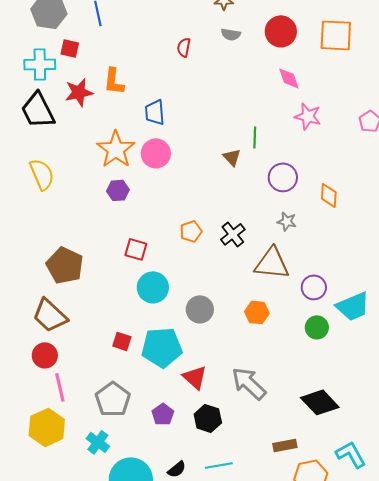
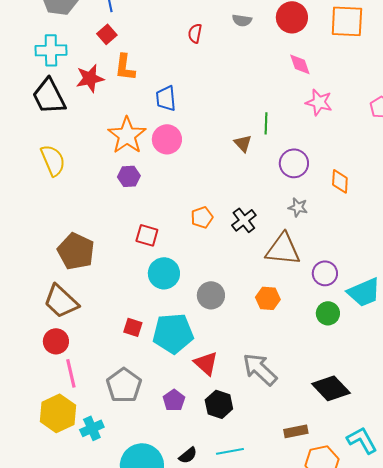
red square: (70, 48) -> (107, 34), moved, turned 36
cyan cross: (98, 442) -> (92, 428), moved, turned 30

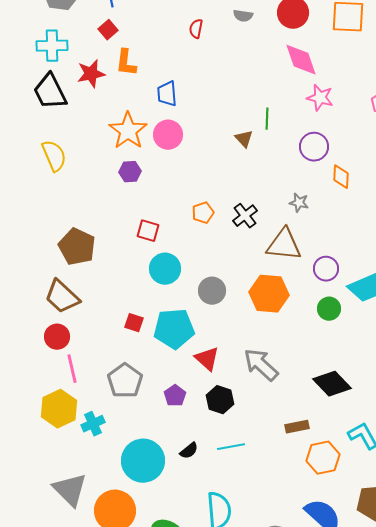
pink diamond: (300, 64) -> (301, 60), size x1.5
purple circle: (294, 163) -> (314, 147), moved
orange hexagon: (268, 298) -> (269, 294), size x1.6

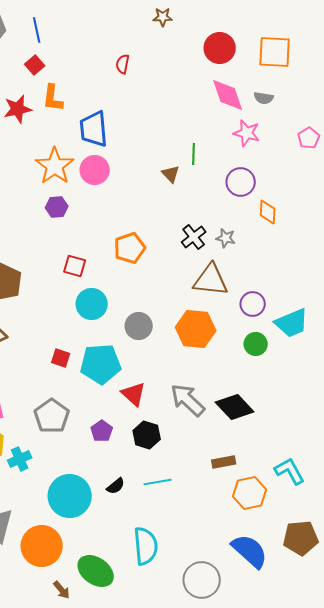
gray semicircle: (243, 16) -> (264, 98), moved
blue trapezoid: (167, 94) -> (94, 129), size x1.4
orange pentagon: (203, 213) -> (130, 248), size x1.4
black cross: (245, 216) -> (194, 237), moved
black diamond: (332, 384) -> (235, 407), moved

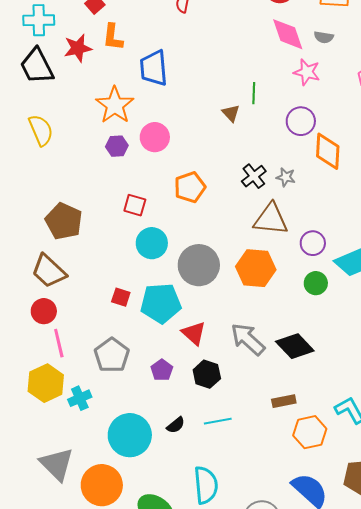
pink circle: (95, 170) -> (155, 137), moved
orange diamond: (268, 212) -> (328, 151), size x1.5
gray circle: (139, 326) -> (199, 265), size x1.5

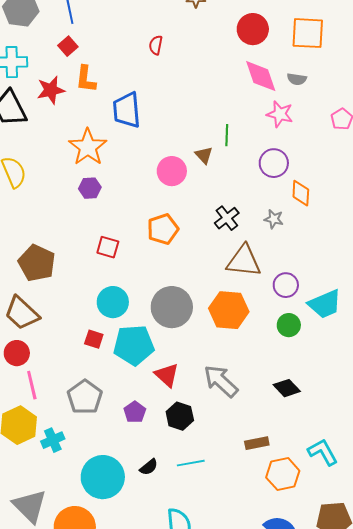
pink circle: (155, 137) -> (172, 171), moved
orange diamond: (328, 151) -> (301, 193), size x0.7
gray star: (286, 177) -> (274, 219), moved
cyan circle: (152, 243) -> (113, 302), moved
black diamond: (295, 346) -> (287, 388), moved, size x0.7

